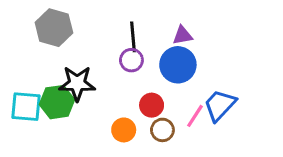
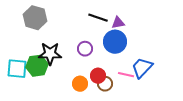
black line: (133, 37) -> (98, 18), moved, turned -66
purple circle: (131, 60) -> (85, 49), moved
red circle: (152, 105) -> (98, 76), moved
pink line: (195, 116) -> (126, 75), turned 70

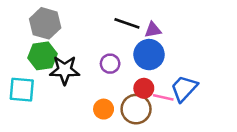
green hexagon: (37, 66) -> (43, 56), moved
red circle: (98, 76) -> (144, 88), moved
brown circle: (105, 84) -> (136, 109), size x1.5

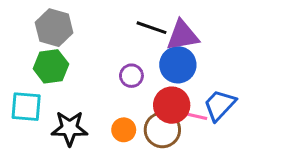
purple triangle: (153, 30) -> (183, 35), size x1.6
black star: (65, 70) -> (70, 128), moved
red circle: (144, 88) -> (172, 105), size x1.5

